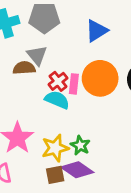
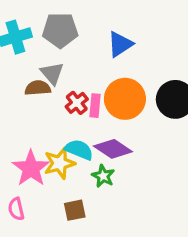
cyan semicircle: (57, 100) -> (79, 150), moved
yellow star: (55, 148) -> (59, 163), moved
purple diamond: (77, 170) -> (113, 149), moved

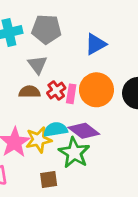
brown semicircle: (38, 88) -> (29, 92), moved
cyan semicircle: (79, 150) -> (56, 129), turned -35
green star: (103, 176) -> (74, 153), size x1.6

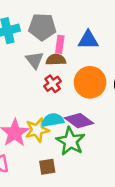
blue triangle: (96, 44) -> (88, 40), turned 30
brown semicircle: (29, 92) -> (56, 60), moved
pink rectangle: (71, 94) -> (60, 44), moved

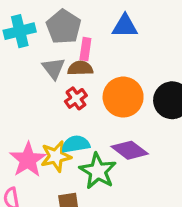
gray pentagon: (42, 27) -> (64, 27), turned 30
blue triangle: (88, 40) -> (125, 26), moved
purple diamond: (79, 121) -> (130, 150), moved

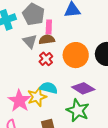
cyan semicircle: (76, 144) -> (49, 88), turned 30
green star: (98, 171) -> (78, 110), moved

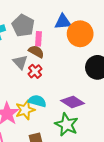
brown semicircle: (47, 40) -> (36, 52), turned 35
gray triangle: (30, 41) -> (20, 62), moved
orange circle: (76, 55) -> (80, 34), moved

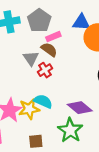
pink rectangle: (39, 39) -> (53, 37), turned 56

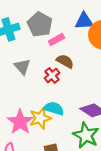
brown semicircle: (49, 50) -> (65, 61), moved
gray triangle: (31, 58) -> (22, 67), moved

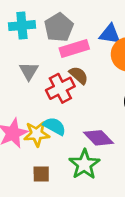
pink rectangle: (57, 39) -> (74, 48), size x1.5
red cross: (52, 75) -> (60, 88), size x1.5

